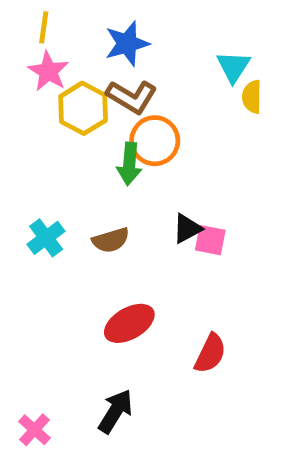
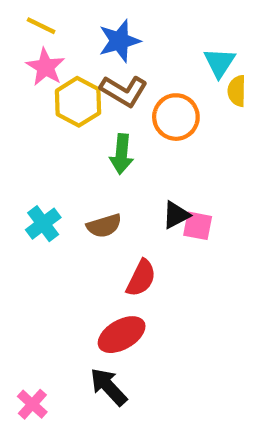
yellow line: (44, 27) -> (41, 26), turned -72
orange circle: (155, 141) -> (176, 117), moved
red ellipse: (129, 323) -> (122, 335), moved
red semicircle: (210, 353) -> (141, 278), moved
black arrow: (115, 411) -> (108, 387), turned -75

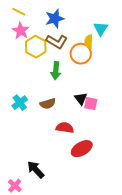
yellow semicircle: (237, 91) -> (89, 42), moved
black triangle: (176, 215) -> (81, 99), turned -40
red semicircle: (141, 278) -> (65, 128), turned -108
red ellipse: (122, 335) -> (82, 149), moved
black arrow: (108, 387) -> (36, 170), moved

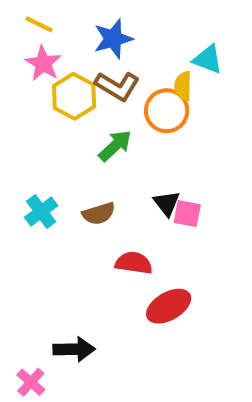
cyan triangle: (101, 29) -> (208, 59), turned -42
green arrow: (56, 71) -> (115, 146), turned -138
black arrow: (36, 170) -> (74, 349), turned 132

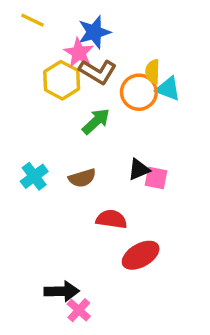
cyan triangle: (208, 59) -> (168, 89), moved
pink star: (43, 63) -> (79, 53), moved
black triangle: (167, 203) -> (139, 169), turned 45
pink cross: (31, 382) -> (79, 310), moved

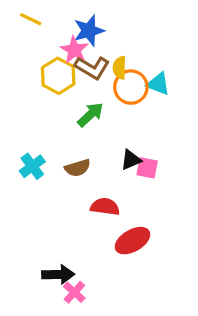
yellow semicircle: (153, 72) -> (120, 68), moved

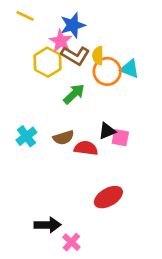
red semicircle: (105, 207) -> (86, 148), moved
pink cross: (74, 292) -> (71, 242), moved

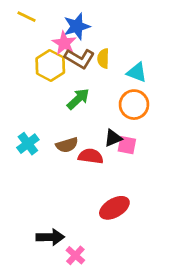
orange circle: (107, 71) -> (134, 105), moved

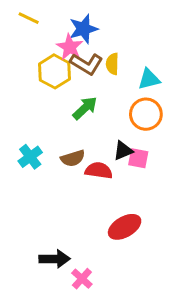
cyan triangle: (137, 72) -> (149, 79), turned -35

